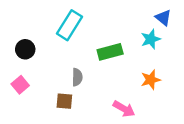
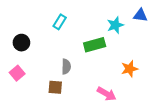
blue triangle: (163, 18) -> (140, 15), turned -32
cyan rectangle: (70, 25) -> (60, 22), size x0.6
cyan star: (151, 39) -> (115, 25), moved

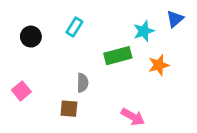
blue triangle: (140, 15) -> (175, 19), turned -48
black circle: (21, 43) -> (31, 37), moved
orange star: (129, 69) -> (159, 65), moved

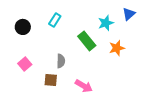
green rectangle: (118, 56) -> (87, 41), turned 66
pink square: (21, 91) -> (25, 64), moved
pink arrow: (133, 117) -> (84, 86), moved

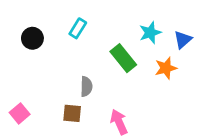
blue triangle: (129, 14) -> (183, 40), moved
pink square: (25, 64) -> (20, 113), moved
pink arrow: (84, 86) -> (119, 122), turned -144

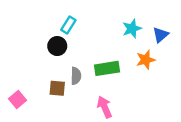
black circle: (32, 38) -> (57, 46), moved
green rectangle: (123, 58) -> (107, 68), moved, turned -60
brown square: (72, 113) -> (57, 88), moved

